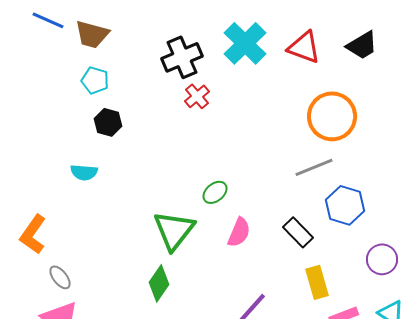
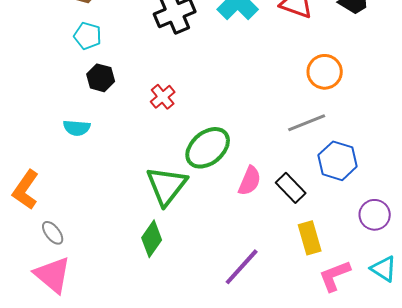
red cross: (197, 96) -> (163, 97), moved
orange circle: (332, 116) -> (325, 72), size x0.7
green ellipse: (215, 192) -> (208, 148), size x1.8
pink semicircle: (239, 232) -> (250, 181), moved

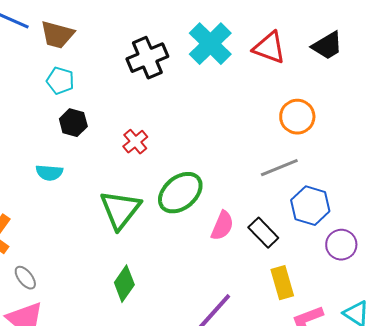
green triangle: (167, 186) -> (120, 210), moved
purple circle: (375, 215) -> (341, 245), moved

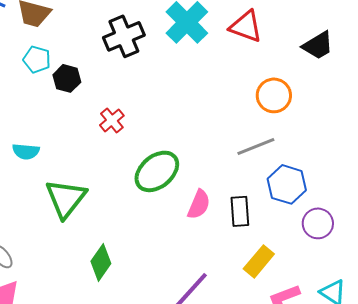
black trapezoid: (327, 46) -> (318, 45), moved
black hexagon: (73, 123) -> (67, 78), moved
green triangle: (120, 210) -> (66, 198), moved
black rectangle: (263, 233) -> (240, 211), turned 40
yellow rectangle: (282, 283) -> (259, 261), turned 56

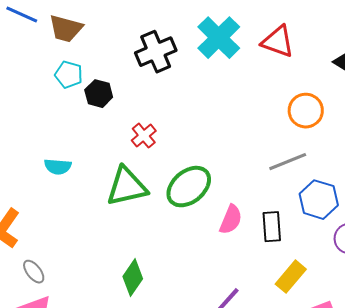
green triangle: (66, 198) -> (127, 187), moved, turned 39

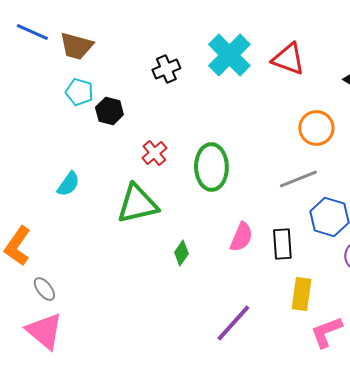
black cross: (156, 52) -> (166, 69), size x0.7
cyan semicircle: (58, 167) -> (68, 184), turned -60
green ellipse: (189, 187) -> (211, 167), moved, turned -51
yellow rectangle: (291, 277) -> (301, 294), turned -32
green diamond: (133, 278) -> (181, 253), moved, size x0.7

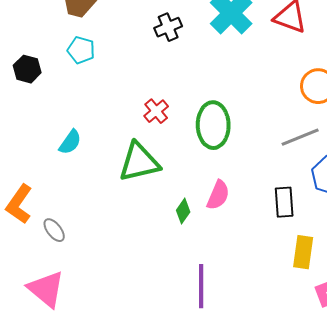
black hexagon: (109, 111) -> (27, 69), moved
pink semicircle: (241, 237) -> (218, 195), moved
gray ellipse: (44, 289) -> (54, 230), moved
purple line: (233, 323) -> (201, 286), moved, turned -42

